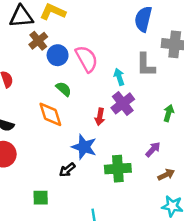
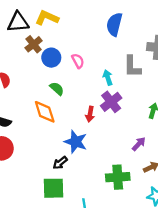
blue semicircle: (143, 19) -> (114, 24), moved
pink semicircle: (87, 59) -> (78, 61), size x0.6
green cross: (118, 169) -> (118, 177), moved
green square: (41, 198) -> (54, 188), moved, size x1.5

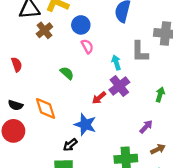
blue circle: (51, 58) -> (81, 25), moved
orange diamond: (45, 112) -> (46, 108), moved
red arrow: (90, 114) -> (99, 98), turned 40

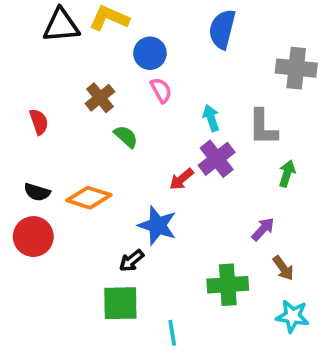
brown cross: (44, 30) -> (100, 98), moved
gray L-shape: (140, 52) -> (263, 127), moved
orange diamond: (46, 108) -> (89, 198), turned -55
brown arrow: (158, 149) -> (283, 268), turned 80

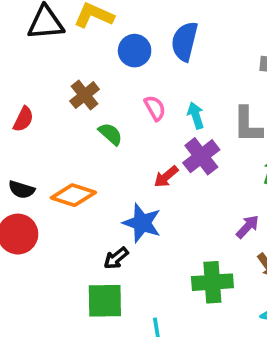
blue semicircle: (222, 29) -> (185, 41), moved
pink semicircle: (161, 90) -> (155, 108), moved
red semicircle: (39, 122) -> (23, 119), turned 45

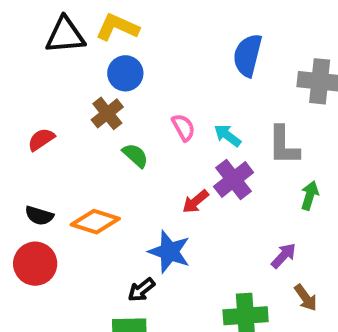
blue semicircle: (185, 41) -> (248, 55), moved
blue circle: (135, 51) -> (125, 73), moved
cyan arrow: (196, 115) -> (228, 135), turned -35
red semicircle: (23, 119) -> (41, 139), turned -150

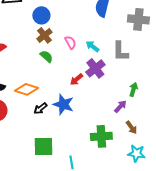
brown cross: (107, 113) -> (44, 35), moved
green arrow: (310, 196) -> (133, 89), moved
black arrow: (141, 290) -> (40, 108), moved

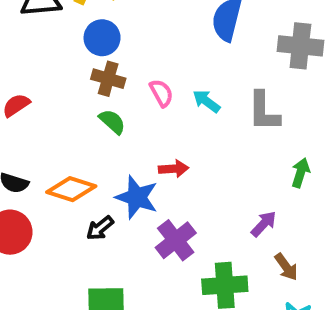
brown cross: (44, 35) -> (108, 79), turned -35
purple cross: (95, 68) -> (176, 240), moved
red arrow: (76, 79) -> (174, 169), turned -144
green arrow: (133, 89) -> (300, 173), moved
blue star: (63, 104) -> (137, 197), moved

